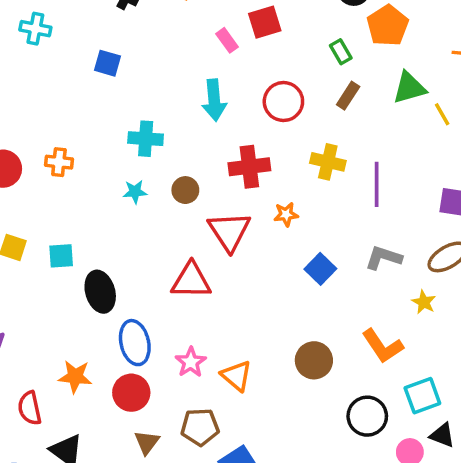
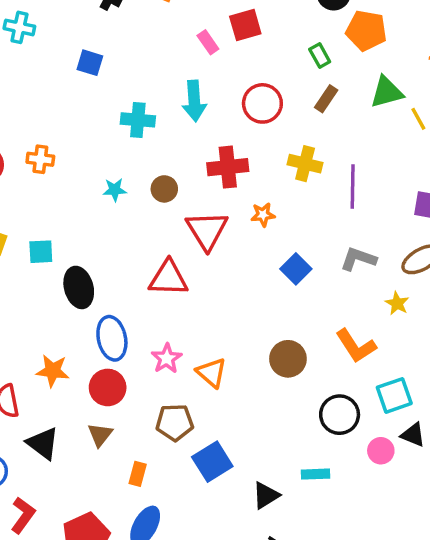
orange pentagon: (388, 26) -> (366, 30), turned -30
cyan cross: (146, 139) -> (138, 120), moved
brown triangle: (147, 442) -> (100, 435), moved

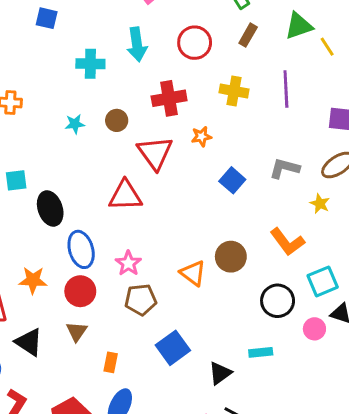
purple line: (353, 187) -> (286, 89), moved
orange triangle: (212, 373) -> (193, 273), moved
brown pentagon: (175, 422) -> (141, 300), moved

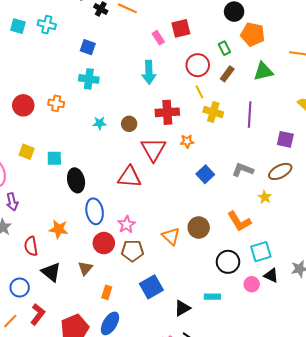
red circle: (195, 43) -> (198, 65), moved
yellow line: (327, 47) -> (199, 92), moved
cyan cross: (90, 64) -> (89, 79), moved
red circle: (80, 291) -> (104, 243), moved

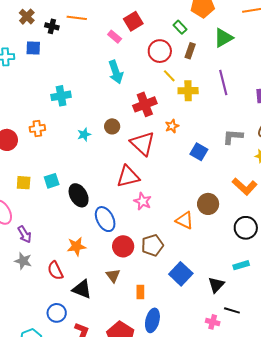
blue square: (88, 47) -> (33, 48), moved
pink star: (127, 225) -> (143, 201), moved

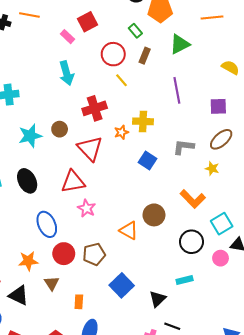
yellow cross: (188, 91) -> (143, 121), moved
cyan star: (84, 134) -> (30, 136), size x1.6
black ellipse: (79, 195) -> (27, 181), moved
orange star: (76, 246) -> (28, 261), moved

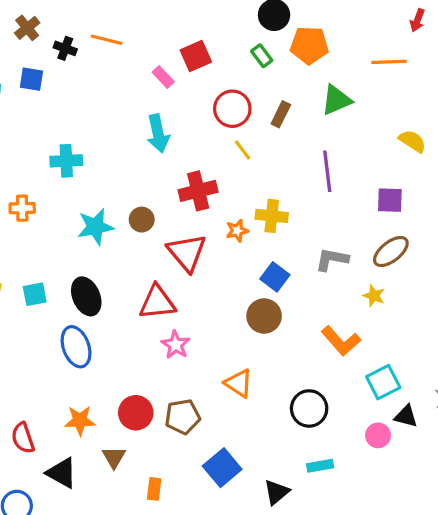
green rectangle: (135, 31) -> (262, 56), moved
brown circle: (154, 215) -> (264, 316), moved
blue ellipse: (47, 224) -> (76, 347), moved
black circle: (191, 242) -> (309, 408), moved

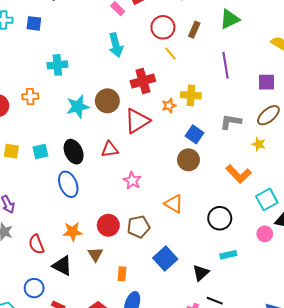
blue square: (31, 79) -> (34, 23), moved
brown circle: (142, 220) -> (107, 101), size x1.5
red triangle: (187, 253) -> (137, 121), turned 40
red triangle: (157, 302) -> (110, 149), moved, size x0.7

